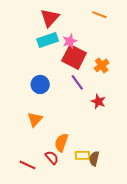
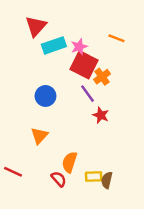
orange line: (99, 15) -> (116, 38), moved
red triangle: (50, 18) -> (36, 26), moved
orange cross: (102, 65) -> (102, 77), moved
red star: (98, 101) -> (101, 115), moved
red line: (27, 165) -> (13, 172), moved

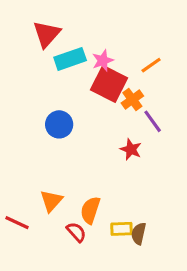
orange line: (116, 38) -> (151, 65), moved, turned -56
purple line: (88, 94) -> (153, 121), moved
orange triangle: (39, 136) -> (51, 201), moved

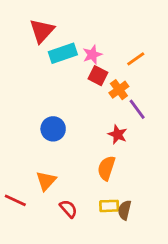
red square: (109, 84) -> (98, 76), size x0.6
blue circle: (59, 124) -> (53, 129), moved
orange semicircle: (90, 210) -> (106, 168), moved

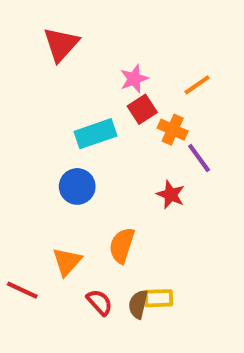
cyan rectangle: (63, 53) -> (95, 134), moved
red square: (98, 76) -> (142, 109), turned 30
orange cross: (119, 90) -> (173, 130), turned -30
orange semicircle: (106, 168) -> (122, 245), moved
brown semicircle: (125, 210) -> (138, 304), moved

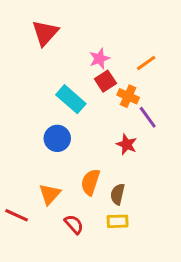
cyan rectangle: (95, 134) -> (71, 99), turned 60
brown semicircle: (138, 304) -> (118, 194), moved

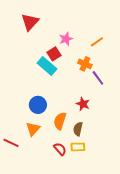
red square: (105, 81) -> (54, 54), moved
blue circle: (57, 138) -> (38, 105), moved
red star: (127, 144) -> (83, 104), moved
red semicircle: (74, 224) -> (60, 149), moved

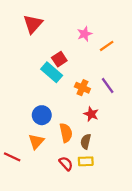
pink star: (66, 39) -> (85, 34), moved
orange cross: (85, 64) -> (82, 88), moved
orange semicircle: (60, 121) -> (66, 133), turned 150

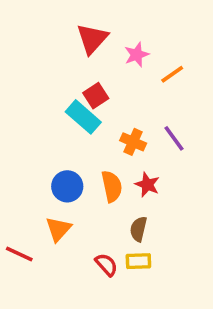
red triangle: (33, 24) -> (92, 39), moved
orange semicircle: (66, 133) -> (112, 186), moved

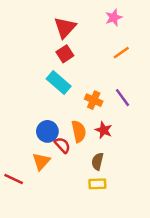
pink star: (137, 55) -> (114, 18), moved
red square: (96, 96) -> (65, 54), moved
red semicircle: (106, 265) -> (62, 145), moved

